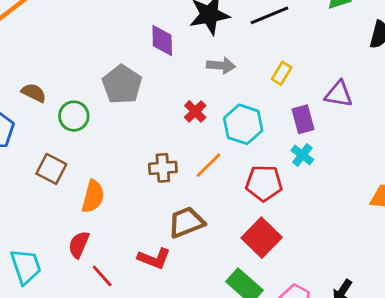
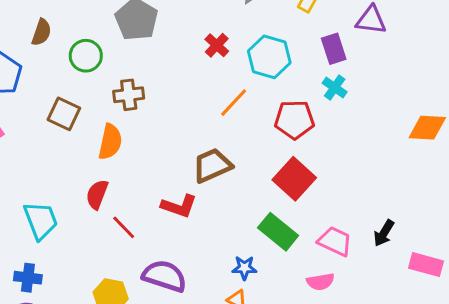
brown semicircle: (34, 93) -> (41, 32), turned 85
brown cross: (163, 168) -> (129, 95), moved

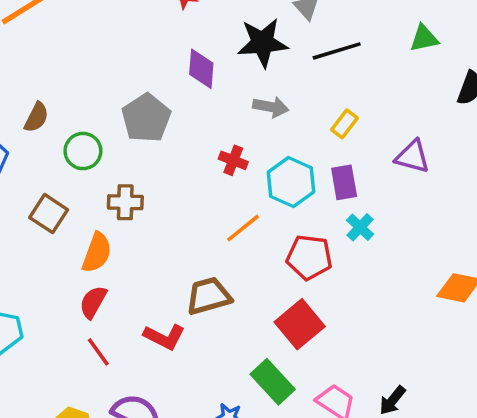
red cross: (217, 45) -> (233, 160), turned -30
purple rectangle: (334, 49) -> (344, 182), moved
red semicircle: (97, 194) -> (93, 302), moved

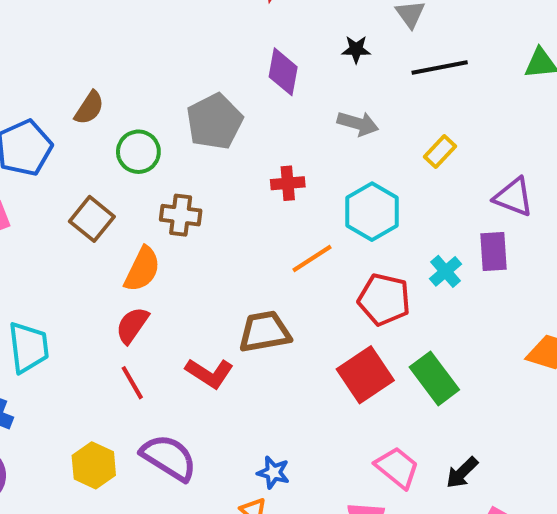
black star: (263, 43) -> (356, 49), size x0.5
red cross: (233, 160) -> (288, 183), moved, turned -32
purple rectangle: (344, 182) -> (493, 251), moved
green rectangle: (273, 382) -> (434, 378), moved

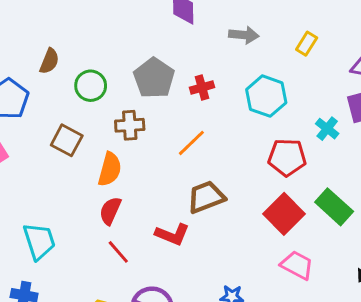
gray pentagon: (215, 122) -> (154, 78), moved
orange line: (312, 258) -> (191, 143), moved
pink trapezoid: (397, 468) -> (297, 265), moved

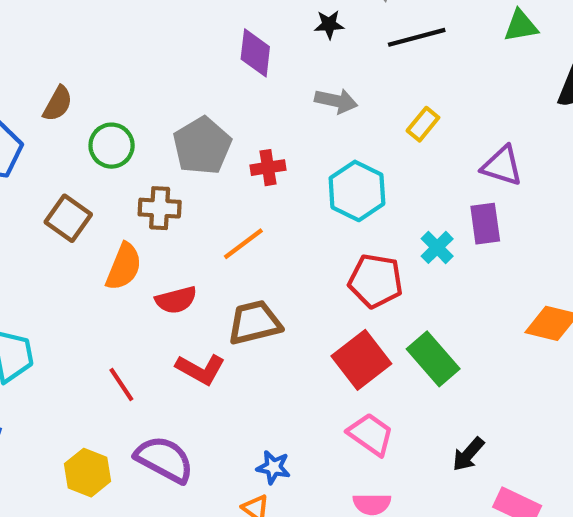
red semicircle: (110, 211) -> (176, 300), moved, turned -136

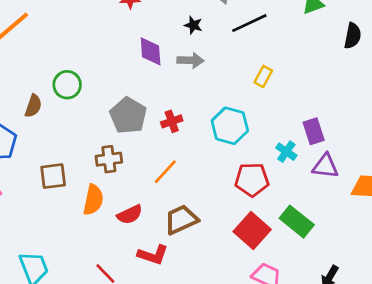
black star: (329, 25) -> (193, 25), turned 30
gray arrow: (336, 101) -> (190, 60), moved
green circle: (112, 146) -> (67, 85), moved
purple triangle: (502, 166) -> (325, 166), moved
brown square: (68, 218) -> (53, 176), turned -32

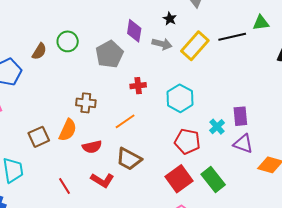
black line: (249, 23) -> (232, 37), moved
yellow rectangle: (263, 76) -> (195, 46), moved, size x1.8
gray pentagon: (128, 116) -> (109, 54), moved
brown square: (53, 176) -> (39, 137), moved, turned -30
brown trapezoid: (181, 220) -> (129, 159), turned -140

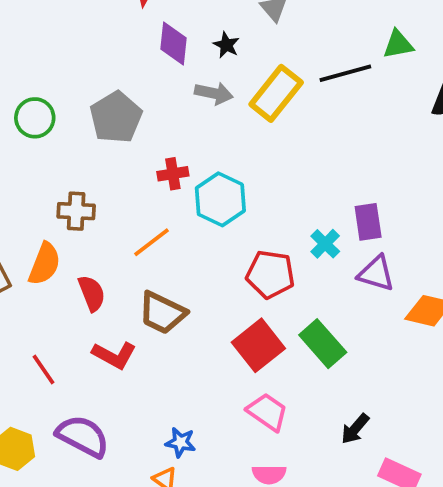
purple diamond: (134, 31) -> (174, 44), moved
green circle: (68, 41) -> (35, 118), moved
cyan hexagon: (180, 98) -> (220, 199), moved
red semicircle: (92, 147) -> (92, 293), turned -96

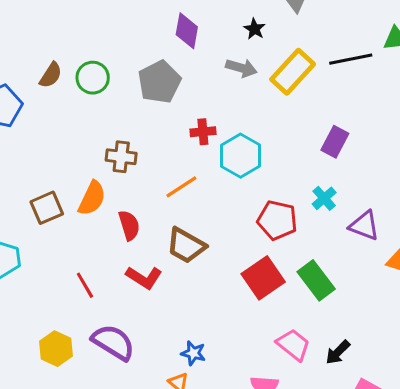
purple diamond: (174, 44) -> (187, 31), moved
purple rectangle: (368, 222) -> (335, 142), moved, turned 32
pink trapezoid: (267, 412) -> (293, 345), moved

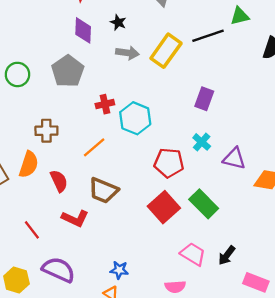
black star: (254, 29) -> (118, 22), moved

